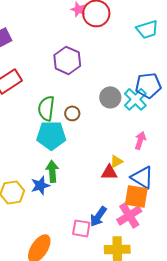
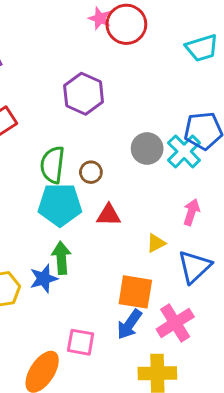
red triangle: (109, 172) -> (109, 215), moved
blue triangle: (142, 177) -> (194, 267), turned 45
orange square: (136, 196) -> (135, 292), moved
pink square: (81, 228) -> (81, 342), moved

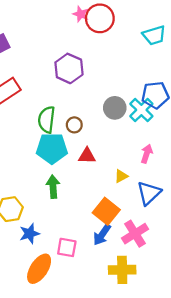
blue star: (44, 279) -> (30, 234), moved
orange square: (135, 292) -> (106, 211), turned 30

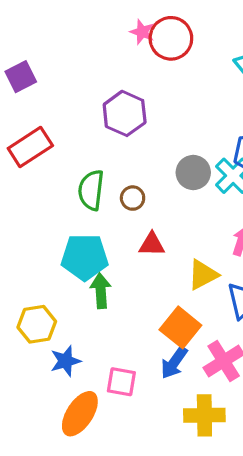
cyan pentagon: (52, 148) -> (85, 257), moved
yellow triangle: (121, 176) -> (203, 275), size x1.5

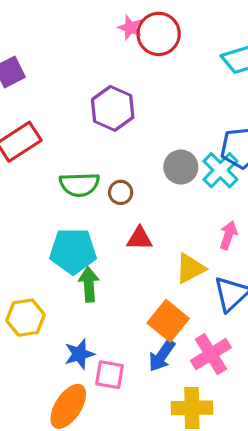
green semicircle: (91, 190) -> (79, 184), turned -99
blue star: (65, 361) -> (79, 354), moved

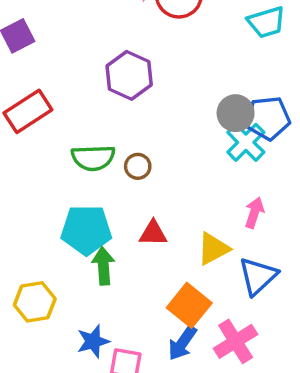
gray circle: (181, 167) -> (236, 113), moved
red triangle: (140, 238) -> (153, 233), moved

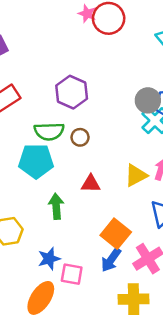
purple hexagon: (129, 75) -> (72, 92), moved
cyan pentagon: (86, 230) -> (36, 161), moved
yellow triangle: (213, 249) -> (136, 175), moved

